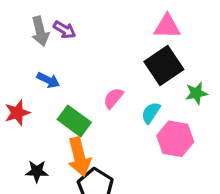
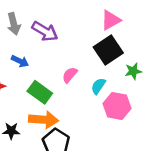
pink triangle: (167, 26) -> (111, 20), turned -30
purple arrow: (65, 30) -> (45, 31), moved, size x1.5
orange arrow: (79, 157) -> (44, 120), turned -72

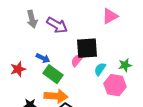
black square: (108, 50) -> (87, 48), moved, turned 30
blue arrow: (20, 61) -> (43, 58), moved
green star: (133, 71) -> (125, 65), moved

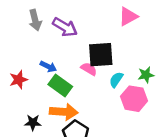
pink semicircle: (77, 60) -> (89, 69), turned 80

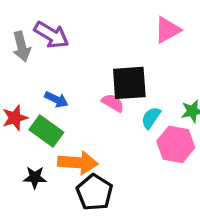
gray arrow: (35, 20) -> (22, 46), moved
purple arrow: (65, 27) -> (51, 35), moved
green rectangle: (60, 86) -> (46, 131), moved

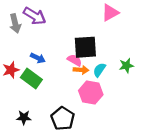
pink hexagon: (176, 144) -> (91, 93), moved
orange arrow: (78, 163) -> (81, 70), moved, size x0.6
black star: (35, 177) -> (24, 117), moved

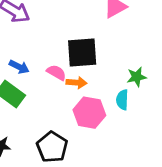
pink semicircle: (75, 60) -> (56, 73), moved
cyan semicircle: (99, 70) -> (122, 100), moved, turned -32

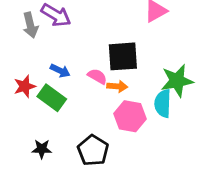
green star: (137, 77) -> (177, 81), size x1.6
cyan semicircle: (122, 100) -> (163, 103), size x1.4

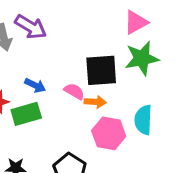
green star: (177, 81) -> (142, 58), moved
green rectangle: (52, 98) -> (26, 114), turned -52

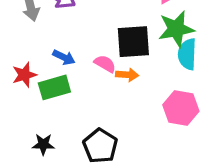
cyan semicircle: (143, 120) -> (187, 54), moved
pink hexagon: (109, 133) -> (181, 108), moved

